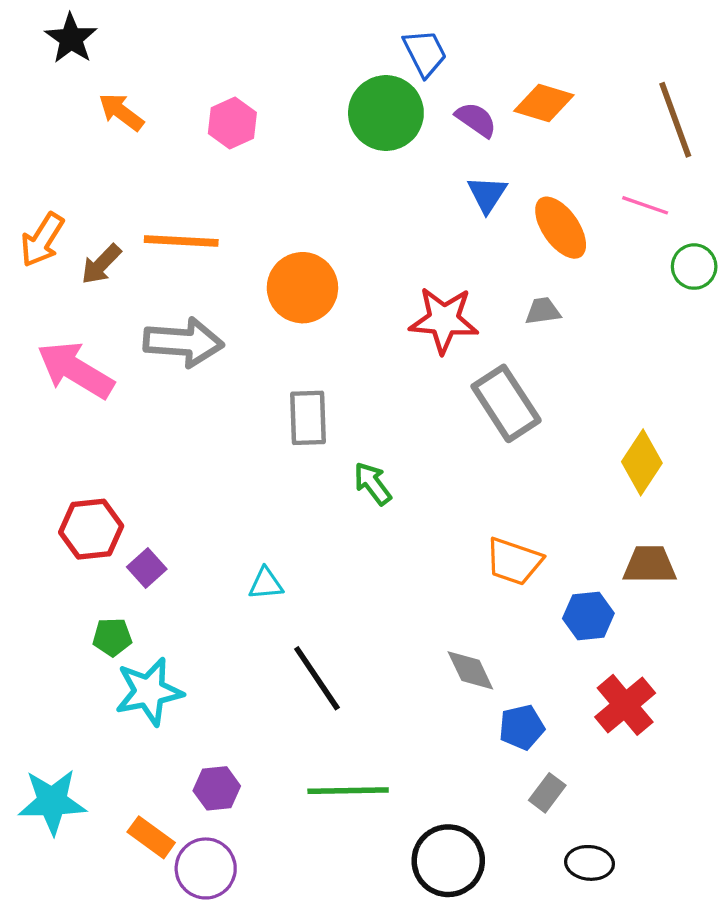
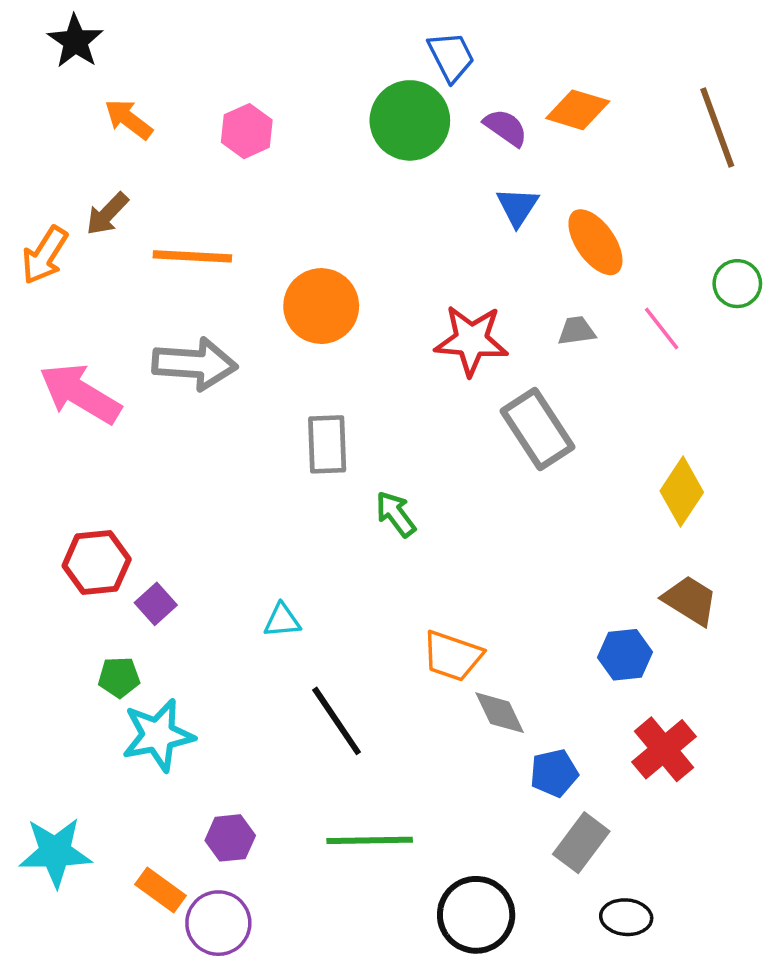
pink line: (645, 205) -> (662, 328), moved, turned 33
brown arrow: (101, 264) -> (107, 214), moved
orange trapezoid: (514, 561) -> (452, 656), moved
brown trapezoid: (650, 565) -> (690, 600), turned 32
gray rectangle: (547, 793) -> (581, 843), size x1.4

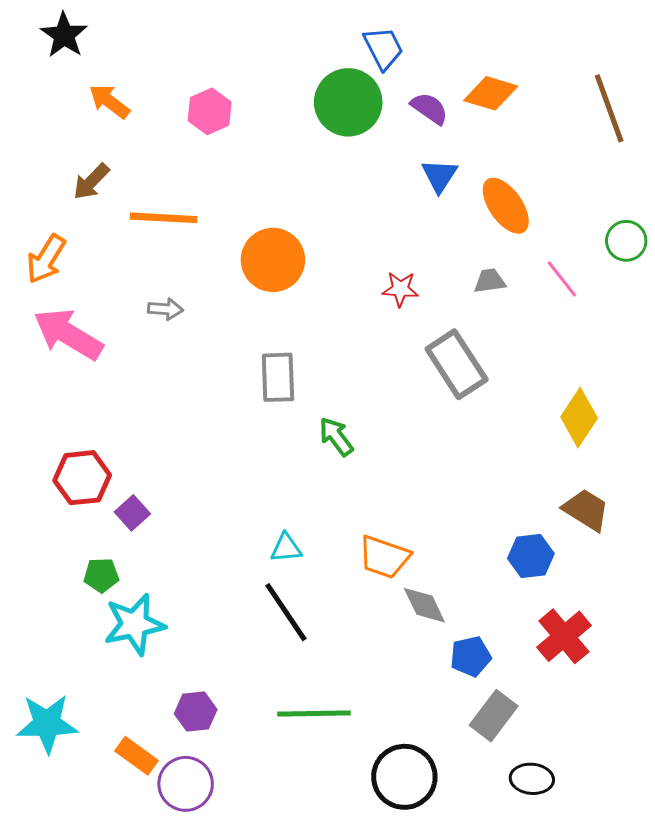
orange arrow: (45, 255) -> (46, 259), moved
red star: (471, 340) -> (400, 289), size x0.6
gray arrow: (195, 364) -> (166, 309), size x0.5
cyan triangle: (282, 620) -> (286, 548), moved

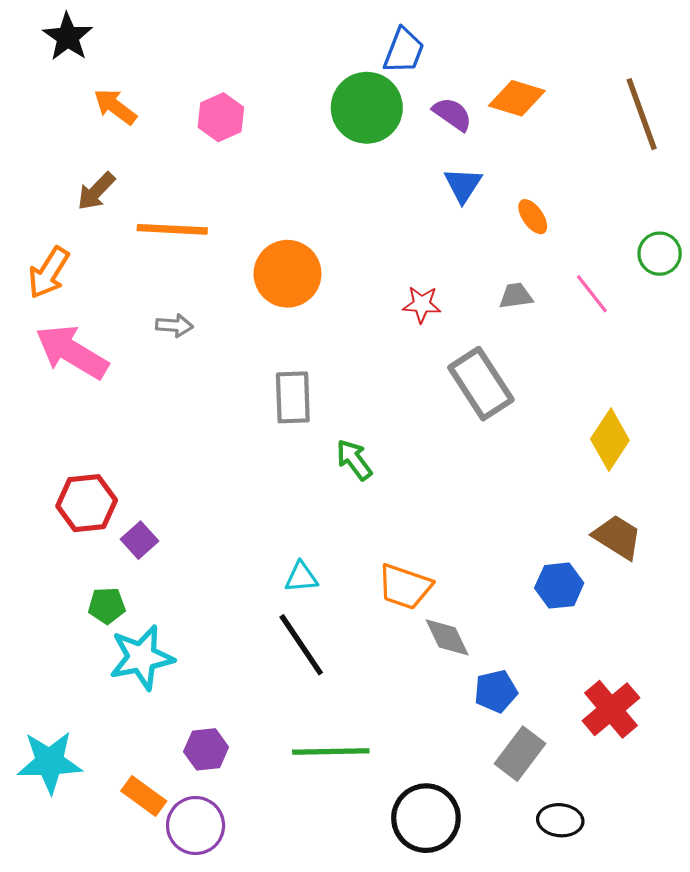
blue trapezoid: (383, 48) -> (404, 51), turned 48
orange ellipse: (506, 206) -> (533, 217), size x0.6
red cross: (564, 636) -> (611, 709), moved

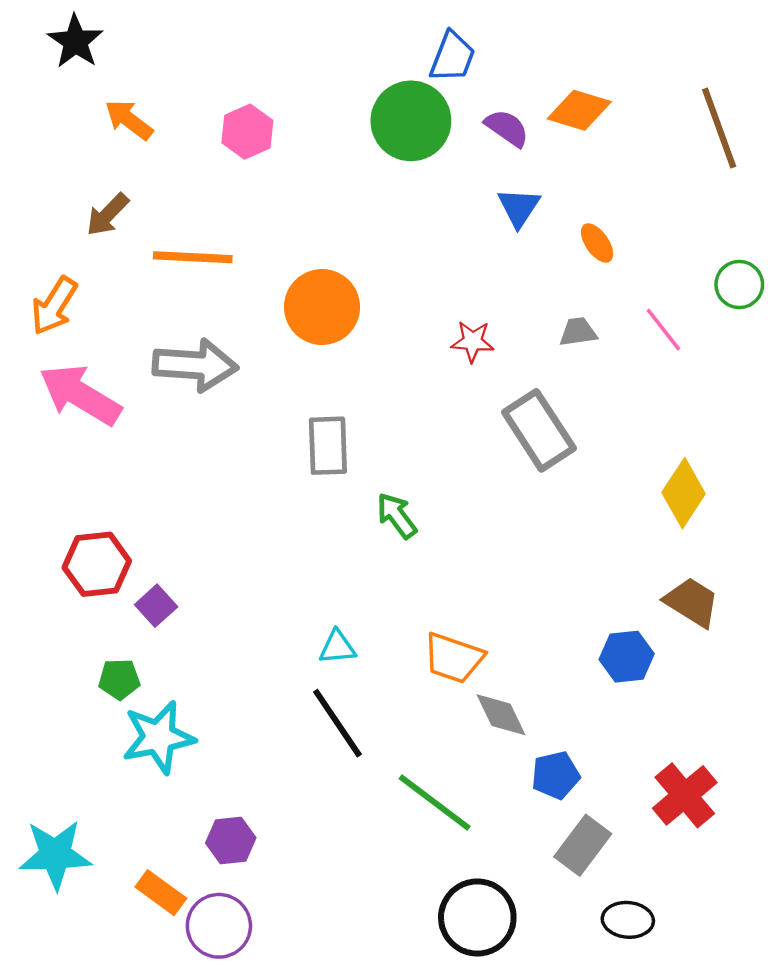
gray arrow: (174, 326) -> (195, 365), size x2.0
green line: (331, 752) -> (435, 803), moved, turned 38

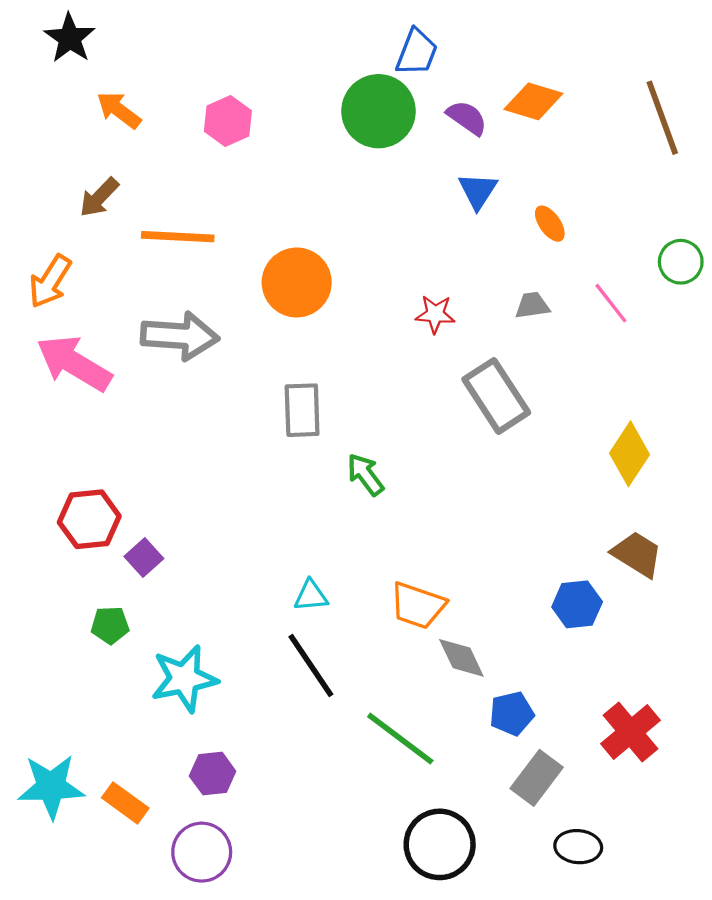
cyan star: (158, 737) -> (184, 679), moved
orange rectangle: (161, 893) -> (125, 803), moved

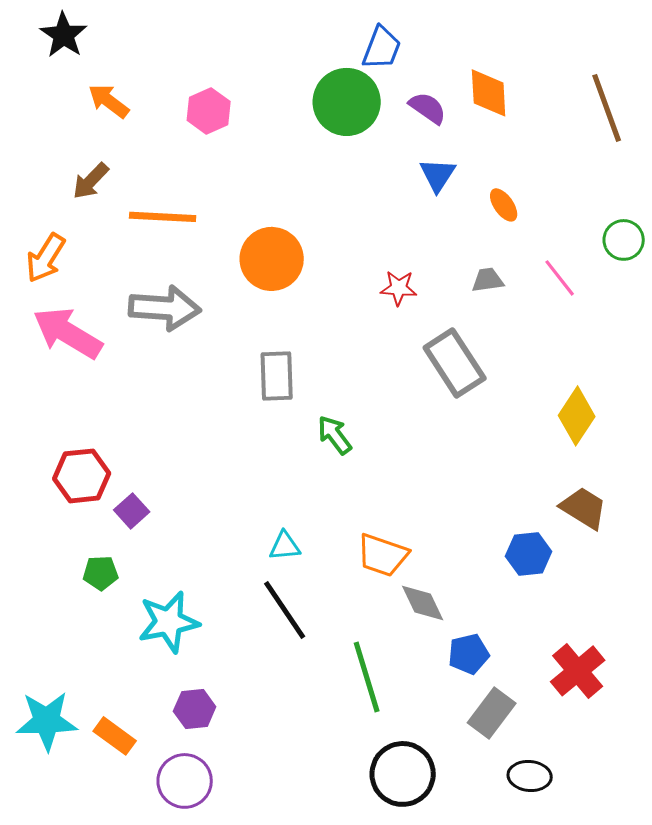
orange diamond: (533, 101) -> (489, 93), turned 70
green line: (400, 739) -> (367, 677), turned 36

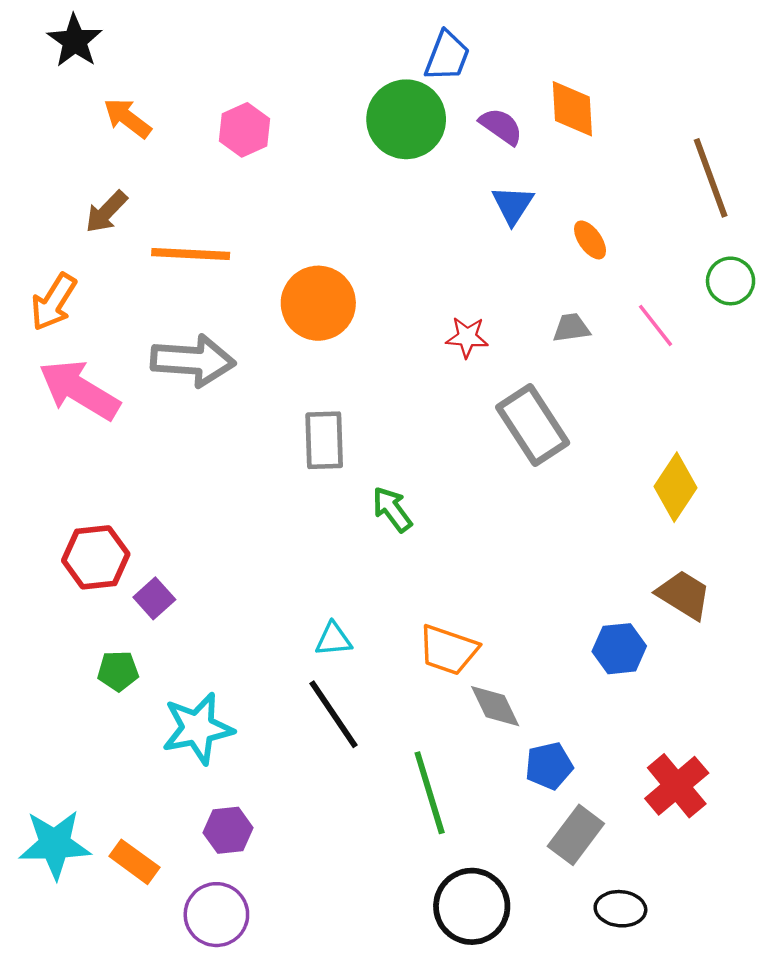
brown line: (607, 108) -> (711, 178), moved

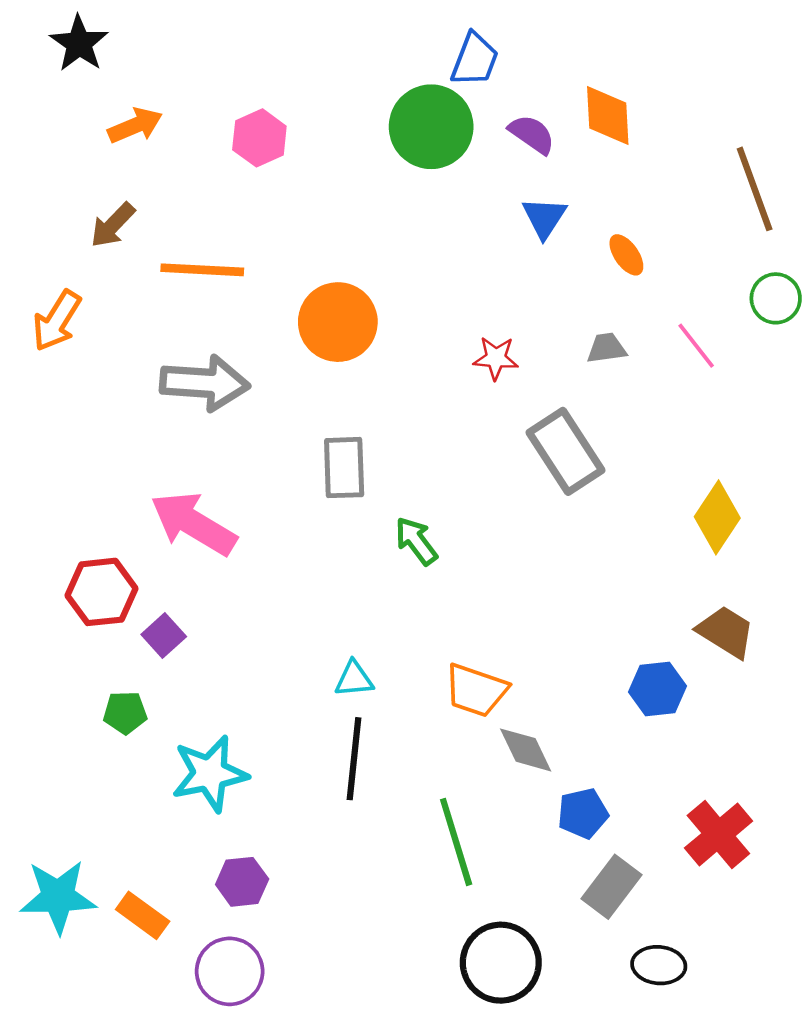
orange arrow: (127, 118) -> (135, 126), turned 120
pink arrow: (79, 390) -> (194, 524), moved
black line: (334, 714) -> (354, 759), turned 40

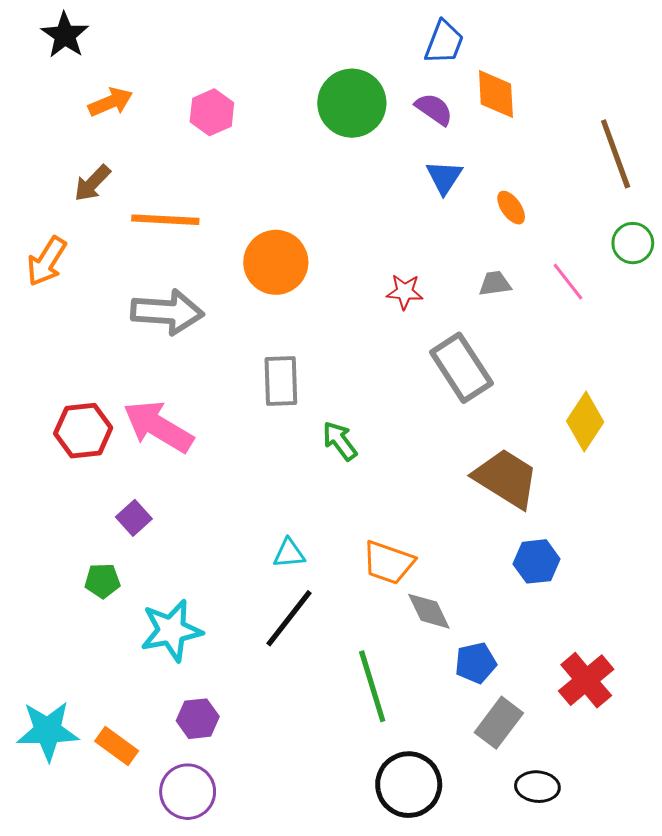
blue trapezoid: (475, 60) -> (444, 42), moved
red hexagon: (101, 592) -> (83, 431), moved
brown trapezoid: (726, 632) -> (506, 478), moved, size x1.4
black line: (354, 759) -> (289, 618), turned 32

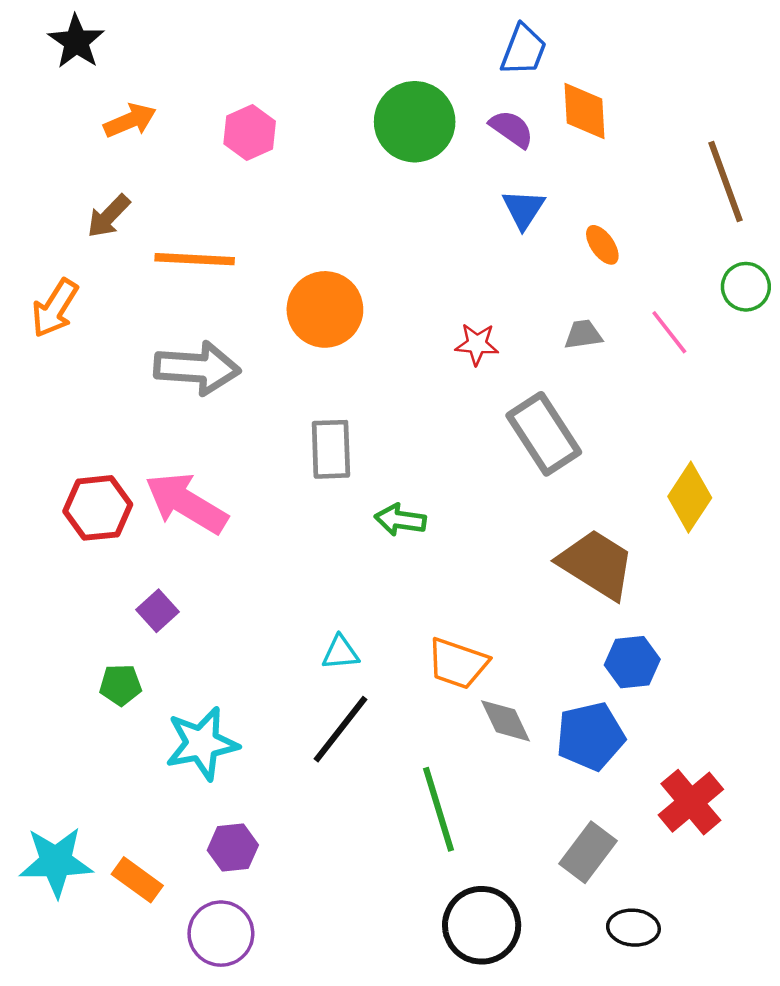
green arrow: (340, 441) -> (400, 520), turned -45
blue pentagon: (476, 663) -> (590, 736), moved, size x1.4

